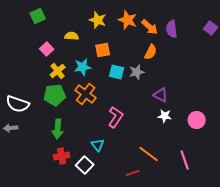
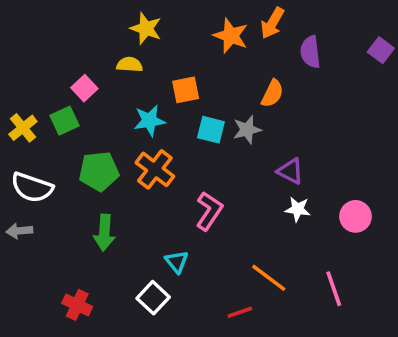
green square: (38, 16) -> (65, 121), moved
yellow star: (98, 20) -> (146, 28), moved
orange arrow: (150, 27) -> (272, 23), moved, turned 78
yellow cross: (58, 71) -> (23, 128), moved
red cross: (62, 156) -> (77, 305), moved, turned 35

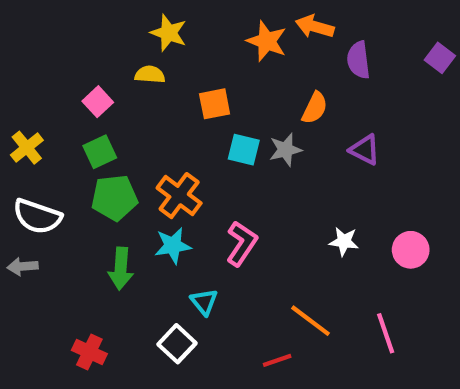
orange arrow: (272, 23) -> (315, 27), turned 76
green square: (65, 121) -> (100, 152), moved
cyan star: (149, 121) -> (173, 246), moved
purple triangle: (290, 171) -> (365, 150), moved

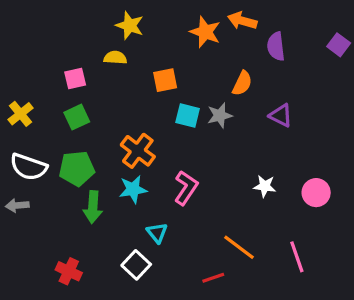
pink square: (98, 102) -> (75, 79), turned 30
green pentagon: (114, 198) -> (77, 168), moved

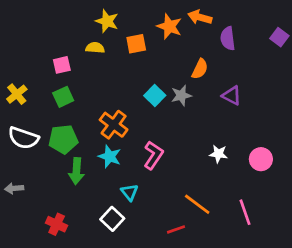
orange square: (165, 80) -> (136, 44), moved
cyan square: (188, 115) -> (155, 95), turned 30
cyan star: (133, 189) -> (110, 157), turned 30
gray arrow: (17, 205) -> (14, 188), moved

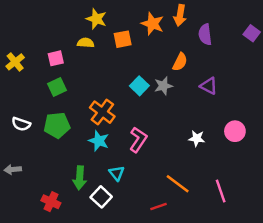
orange arrow: (200, 17) -> (180, 15), turned -96
yellow cross: (17, 94) -> (15, 62), moved
white semicircle: (23, 138) -> (21, 124), size x0.7
pink circle: (261, 159) -> (235, 131), moved
green arrow: (76, 171) -> (80, 178), moved

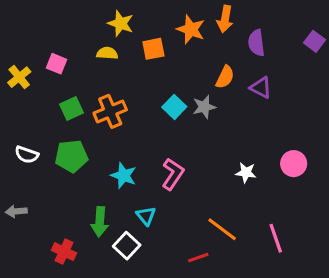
pink square: (56, 58) -> (57, 64), moved, turned 35
purple triangle: (209, 86) -> (261, 88), moved
orange cross: (102, 112) -> (110, 111), moved, turned 30

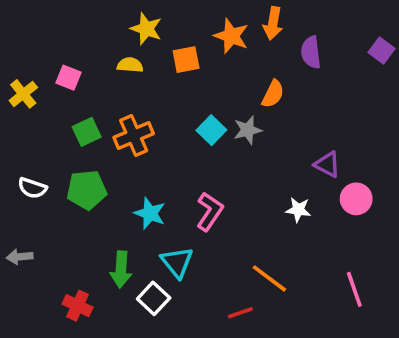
purple triangle: (261, 88) -> (327, 164), moved
cyan triangle: (146, 216) -> (177, 262), size x1.4
pink line: (276, 238) -> (354, 289), moved

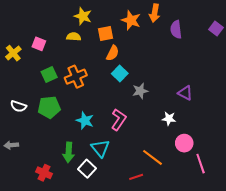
orange semicircle: (273, 94) -> (113, 53), moved
gray star: (248, 130) -> (140, 91), moved
pink circle: (356, 199) -> (184, 143), moved

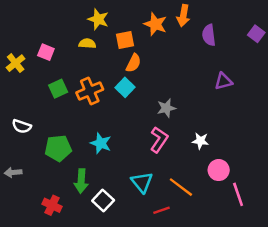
cyan square: (120, 73) -> (125, 87), moved
purple triangle: (185, 93) -> (223, 81), moved, turned -42
green pentagon: (49, 107) -> (58, 148), moved
pink L-shape: (119, 120) -> (159, 140), moved
cyan triangle: (100, 148) -> (142, 182), moved

